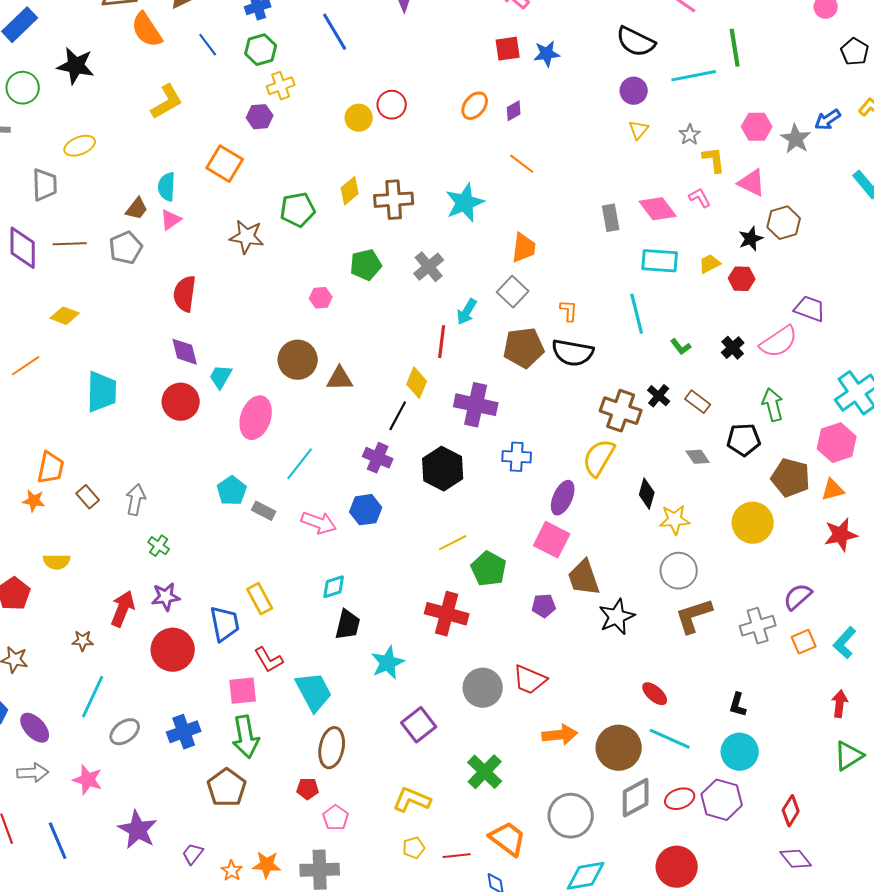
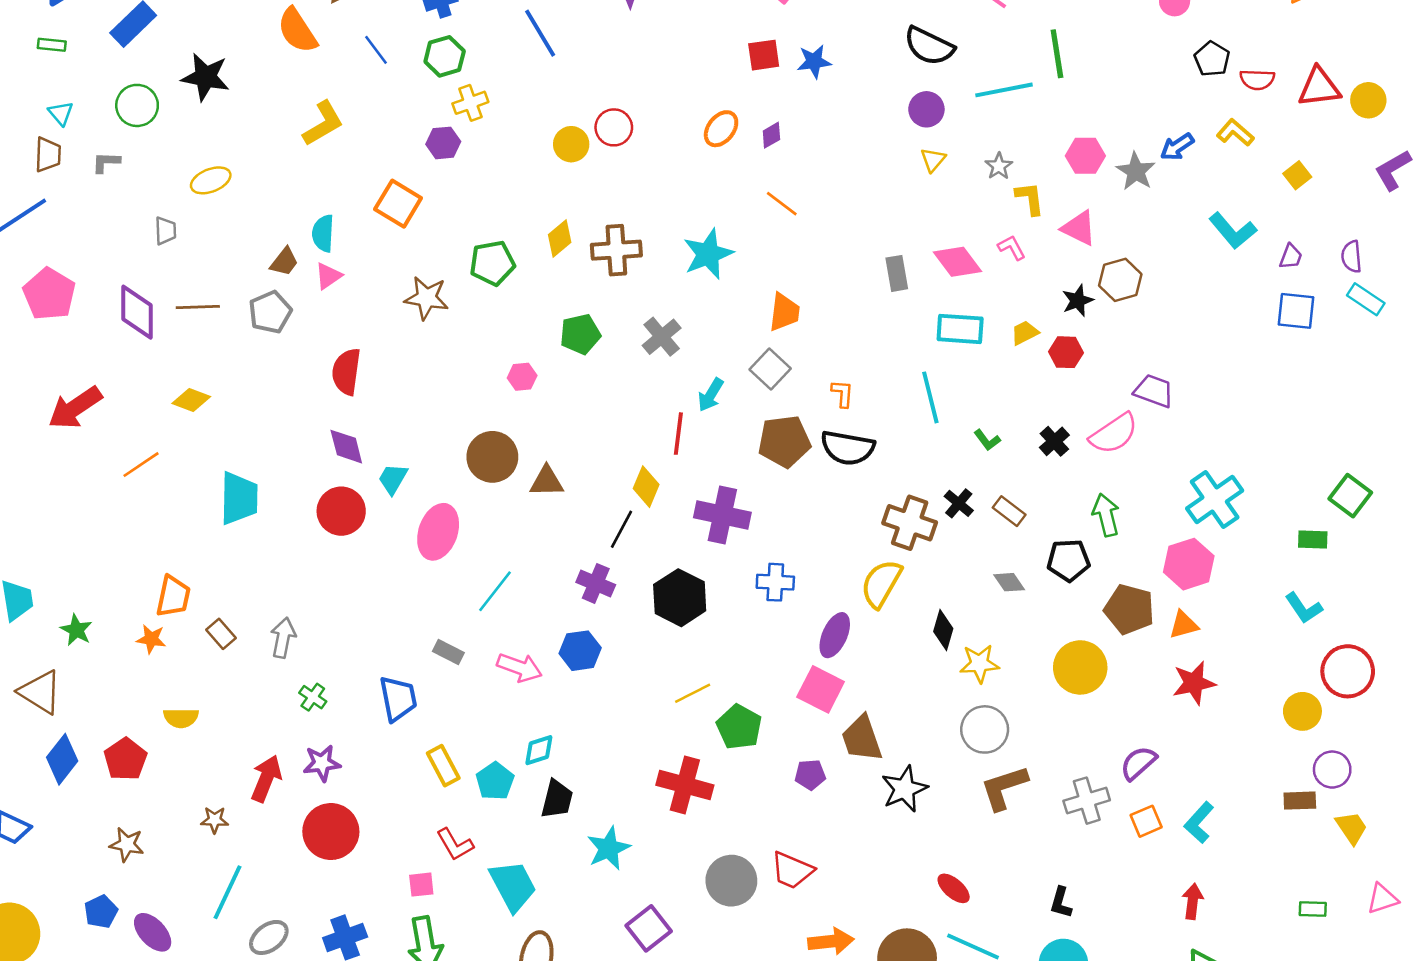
gray trapezoid: (45, 185) -> (165, 231), size x0.7
cyan pentagon: (232, 491) -> (495, 781), moved
blue trapezoid: (225, 624) -> (398, 698), moved
pink square: (243, 691) -> (421, 885), size x0.7

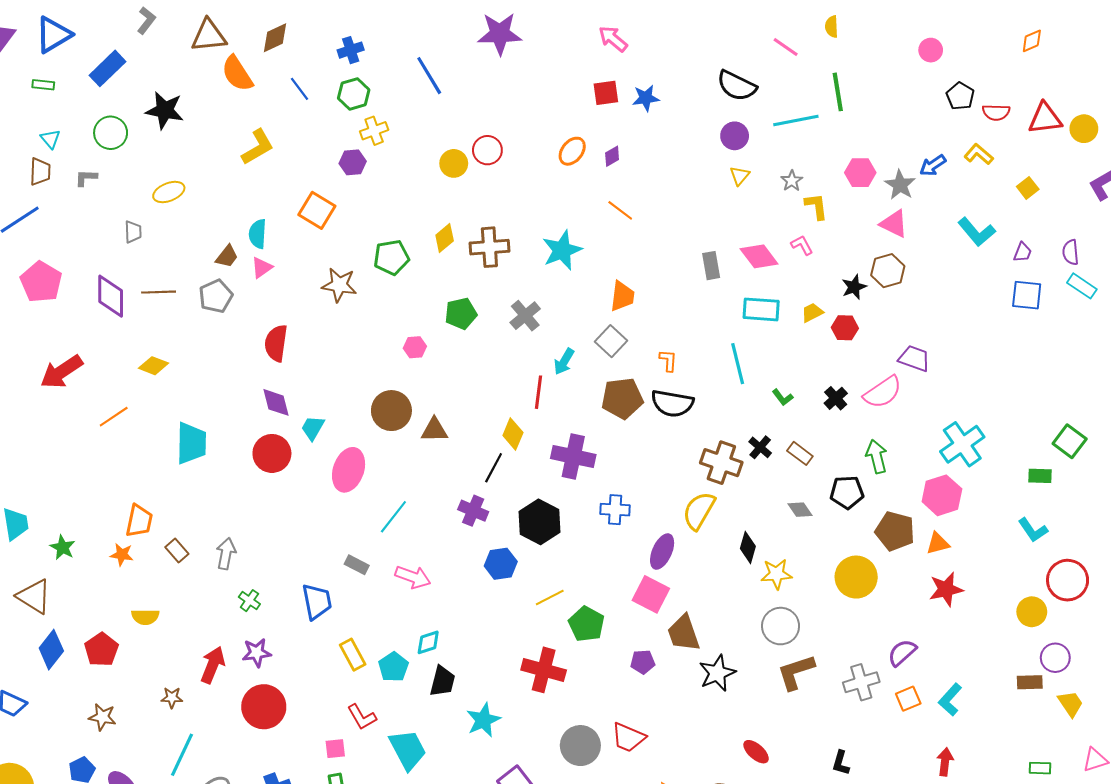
pink triangle: (1079, 228) -> (894, 224), moved
blue hexagon: (580, 651) -> (501, 564), moved

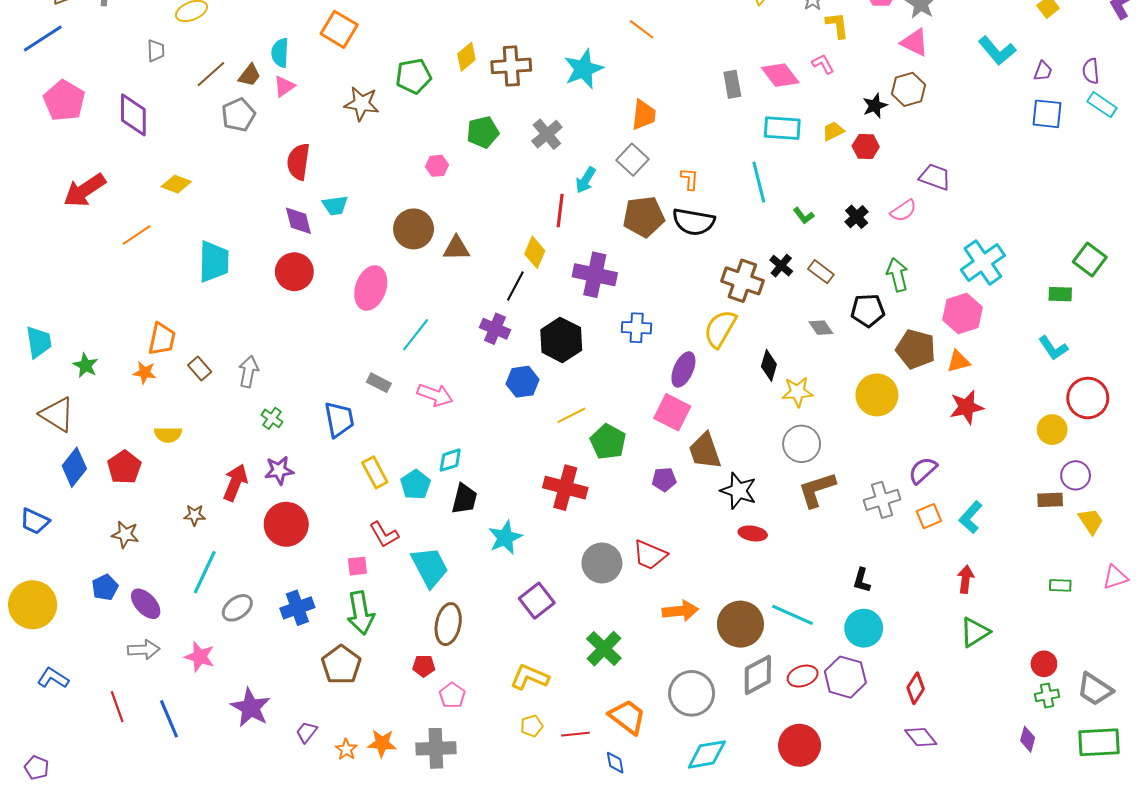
brown line: (159, 292) -> (211, 74), moved, turned -40
pink semicircle: (883, 392) -> (903, 211), size x0.7
cyan trapezoid: (313, 428) -> (335, 205), moved, turned -128
black star: (717, 673) -> (738, 491), turned -30
red ellipse: (756, 752) -> (753, 533), moved, turned -32

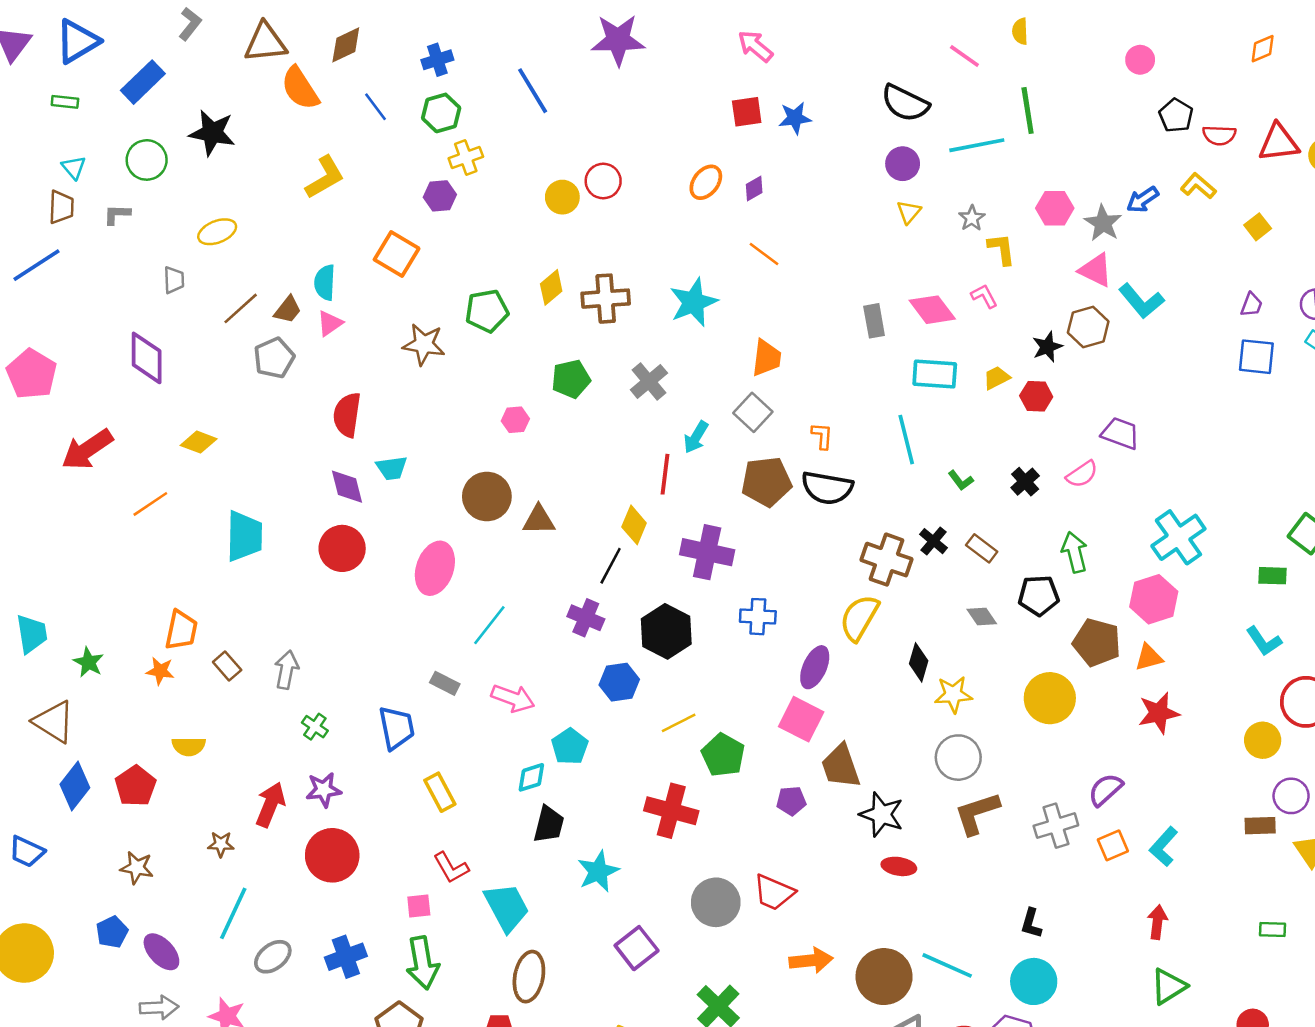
cyan L-shape: (997, 51) -> (1141, 301), moved
pink pentagon: (64, 101) -> (32, 374), moved
cyan pentagon: (416, 485) -> (570, 746), moved

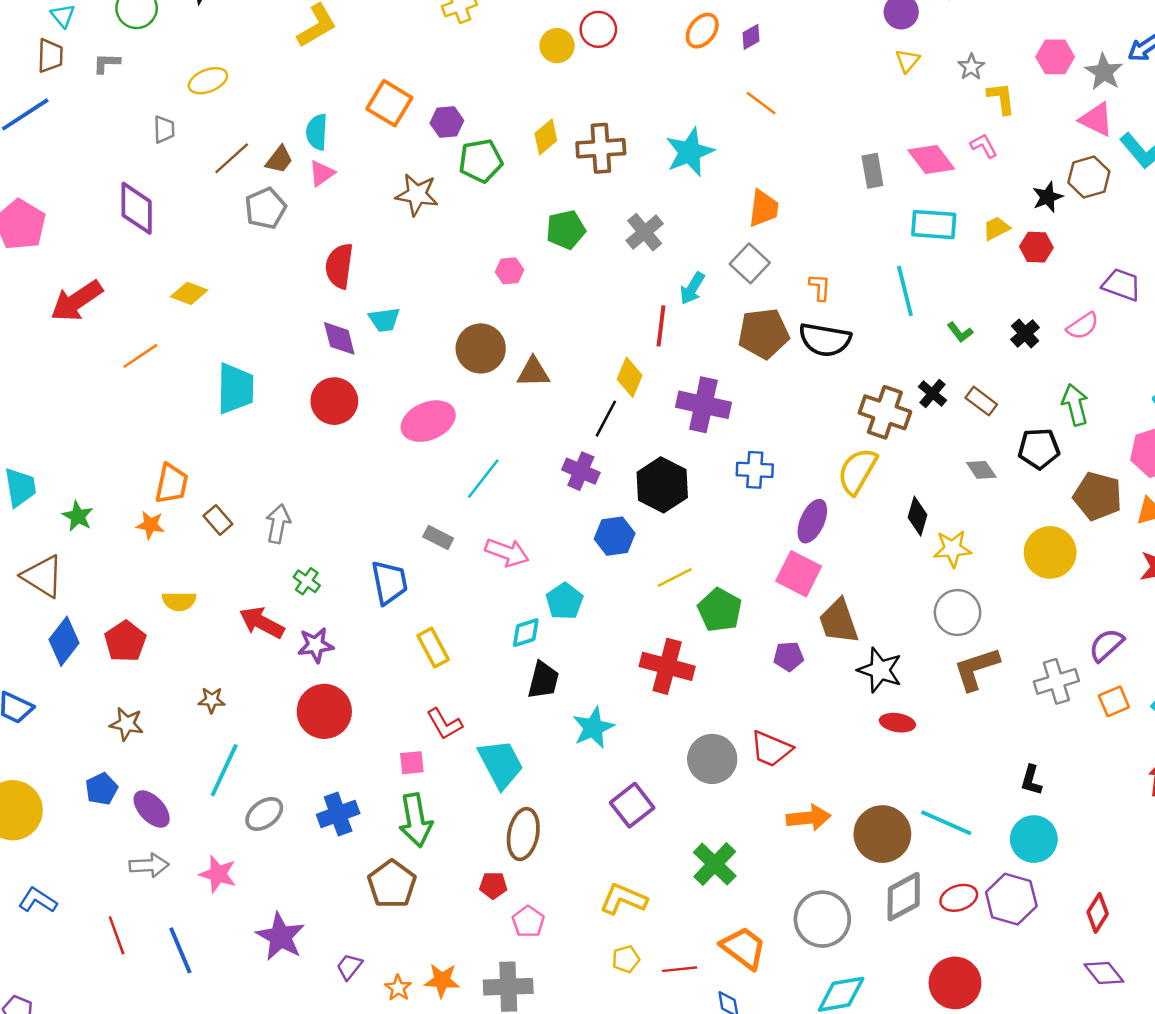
purple hexagon: (440, 196) -> (447, 122), moved
pink ellipse: (435, 568) -> (428, 421), turned 48
red arrow: (270, 805) -> (262, 623), moved, turned -84

